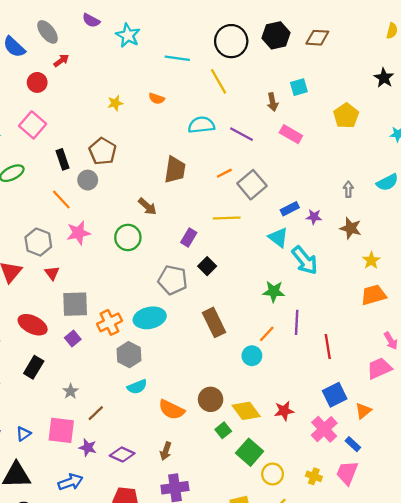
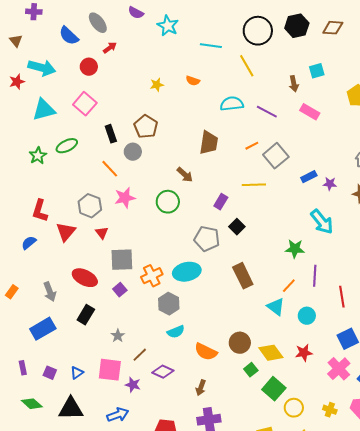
cyan triangle: (278, 237) -> (276, 307), moved
cyan circle: (252, 356) -> (307, 316), moved
purple diamond: (122, 454) -> (163, 372), moved

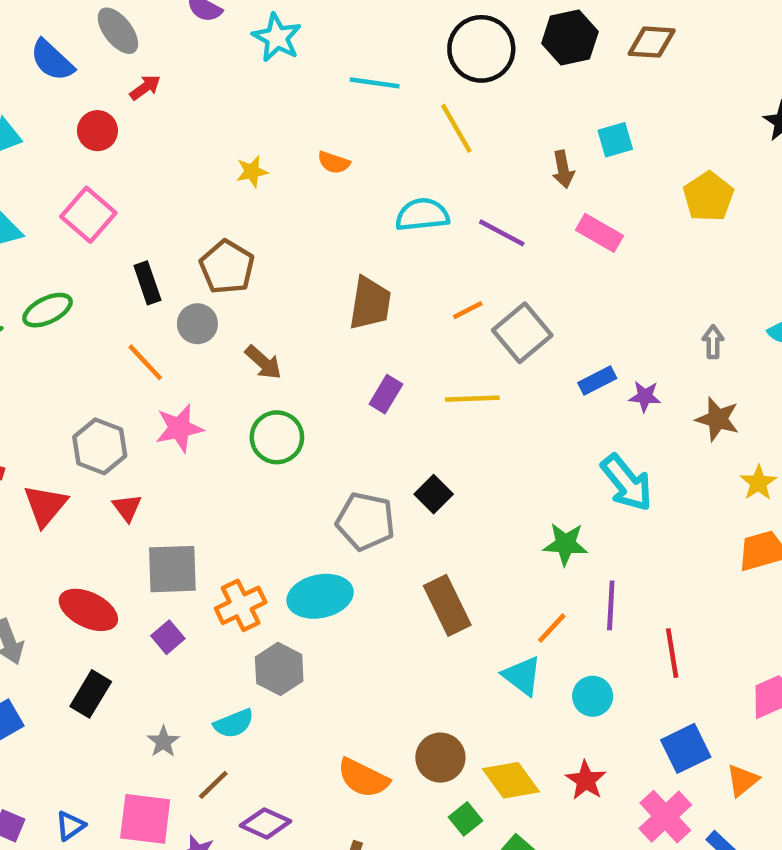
brown arrow: (185, 175) -> (263, 362), moved
purple rectangle: (221, 202) -> (386, 394), moved
cyan semicircle: (176, 332) -> (234, 723), moved
red star: (304, 353) -> (586, 780), turned -30

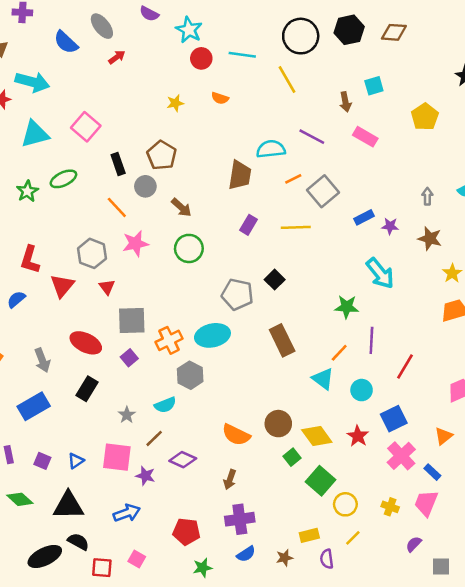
red circle: (97, 131) -> (201, 58), moved
cyan semicircle: (422, 215) -> (271, 149), moved
red line: (672, 653) -> (405, 366), turned 40
blue square: (686, 748) -> (394, 419), moved

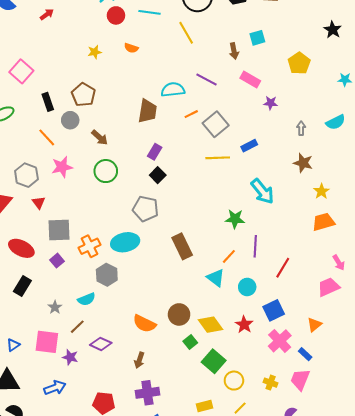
purple star: (390, 226) -> (271, 103), moved
yellow line: (296, 227) -> (218, 158), moved
black square: (275, 280) -> (158, 175), moved

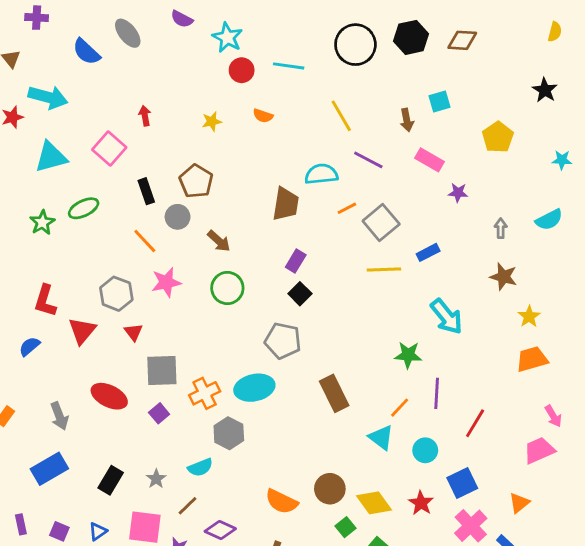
red arrow: (47, 14) -> (145, 116), moved, turned -64
yellow line: (186, 33) -> (341, 116), moved
black rectangle: (22, 286) -> (111, 480), moved

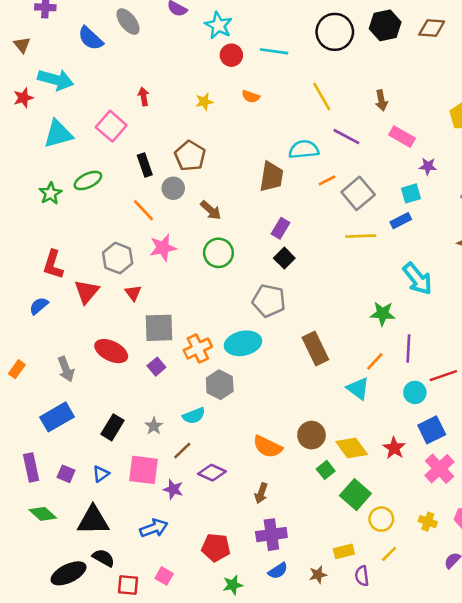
cyan square: (439, 102) -> (411, 193), moved
red line: (475, 423) -> (443, 376), turned 40
cyan circle: (425, 450) -> (415, 392), moved
purple rectangle: (21, 524) -> (31, 467), size x1.5

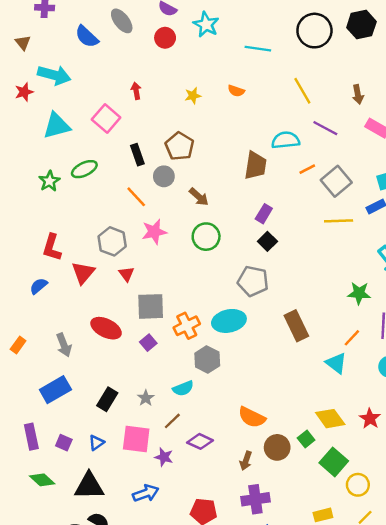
red circle: (231, 55) -> (165, 38), moved
brown circle: (311, 435) -> (277, 447), moved

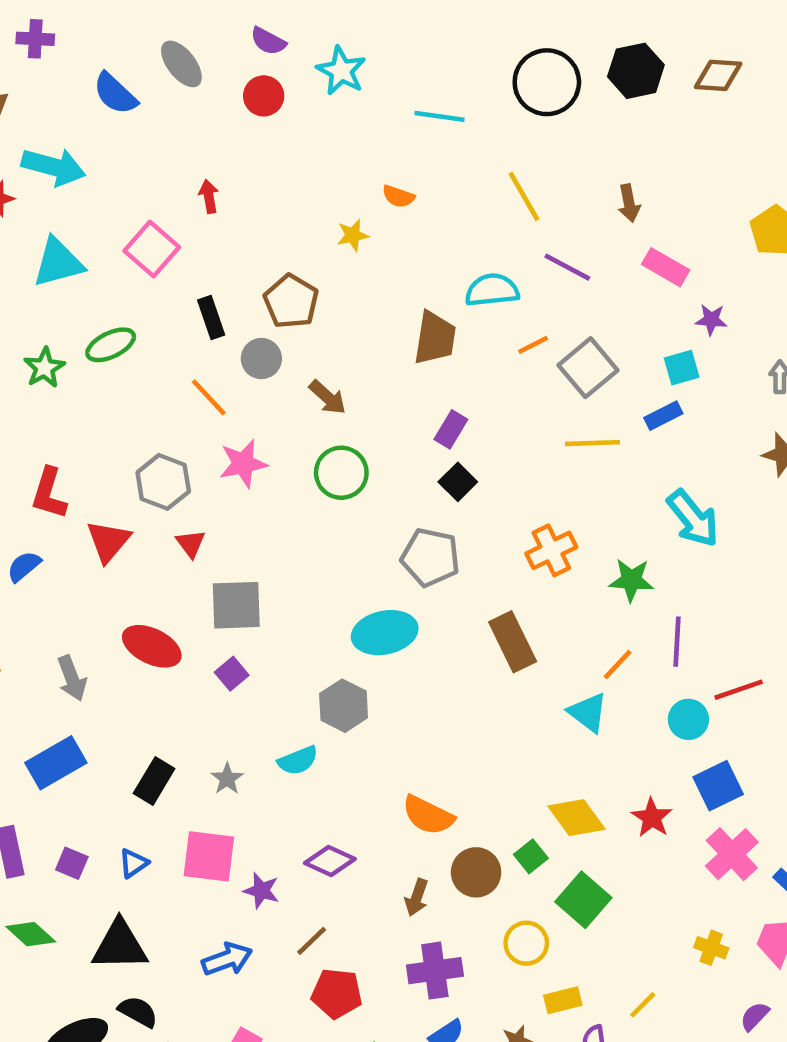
yellow star: (193, 96) -> (353, 235), moved
orange cross: (187, 326) -> (551, 550), moved
brown line: (172, 421) -> (312, 941), moved
yellow circle: (358, 485) -> (526, 943), moved

